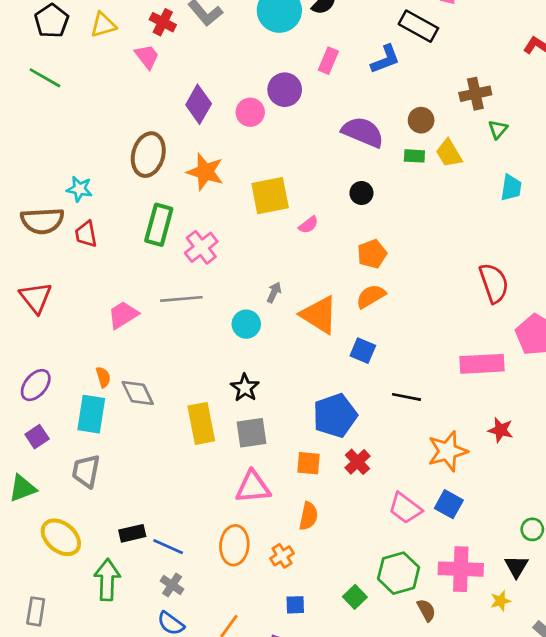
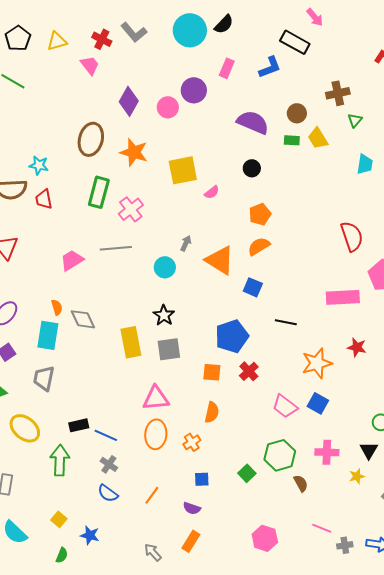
pink triangle: (253, 487) -> (156, 398), moved
pink cross: (461, 569) -> (327, 452), size x0.7

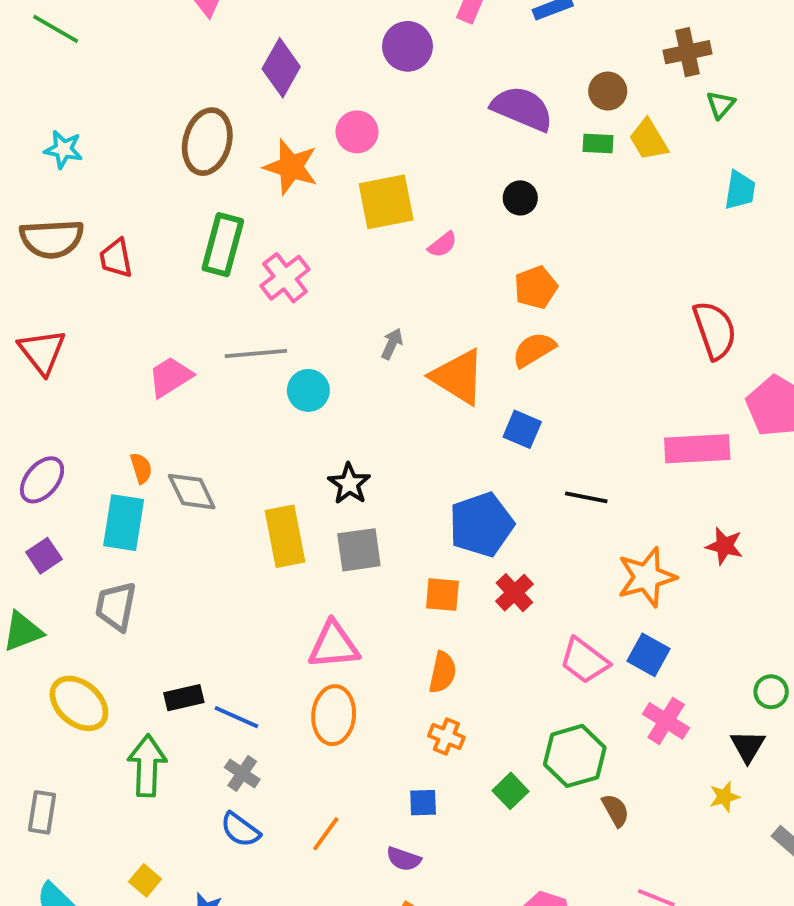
pink circle: (168, 107) -> (357, 132), moved
cyan star: (39, 165) -> (63, 149), moved
cyan circle: (165, 267) -> (308, 390), moved
orange cross: (192, 442) -> (446, 736), moved, turned -36
pink cross: (327, 452) -> (666, 721), moved, turned 30

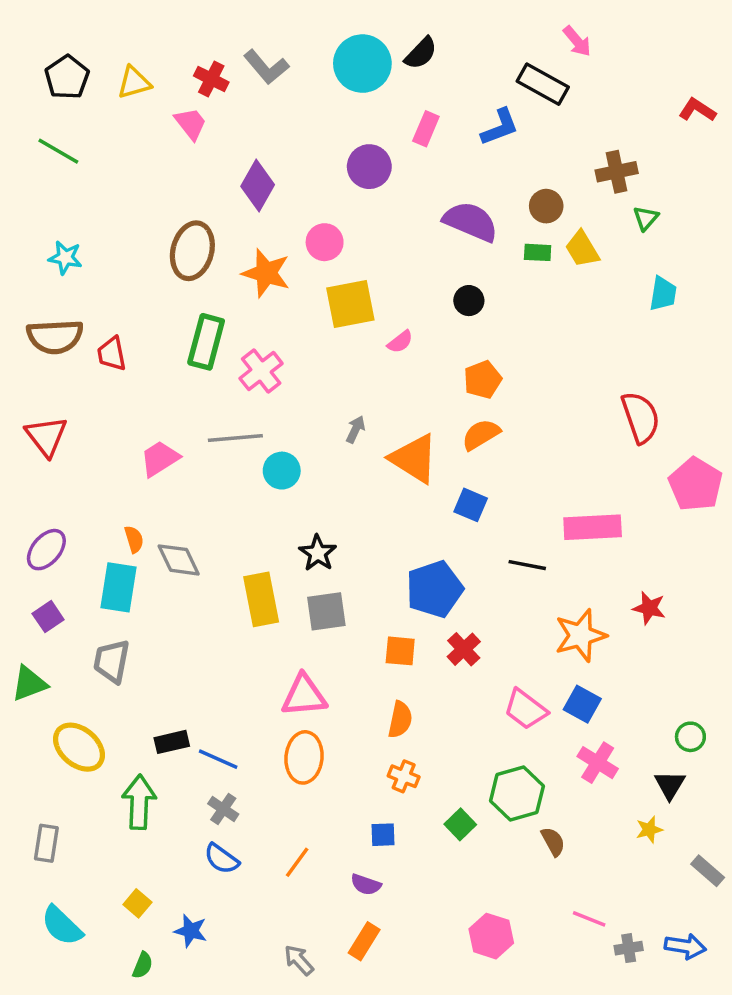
pink rectangle: (697, 449) -> (593, 527), moved

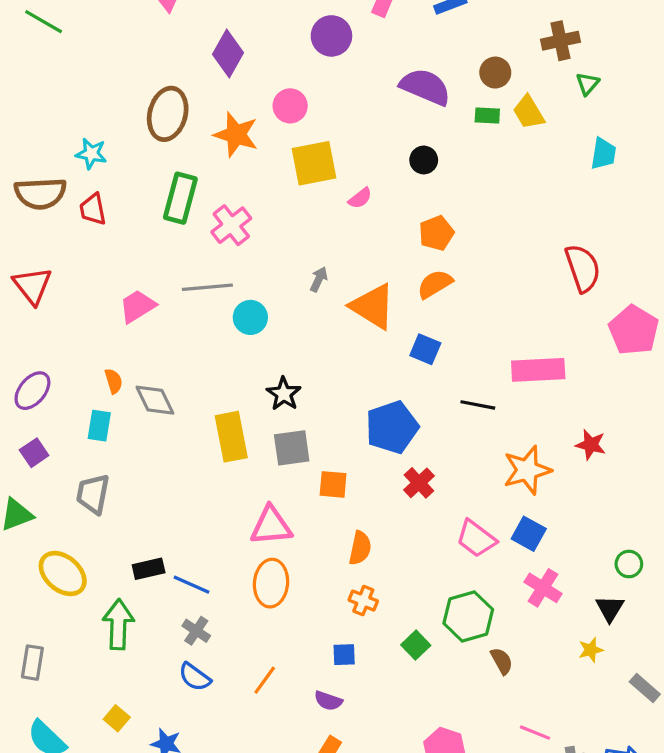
cyan star: (65, 258) -> (91, 154), moved
cyan rectangle: (119, 587) -> (99, 426), size x0.7
orange square: (400, 651) -> (333, 484), moved

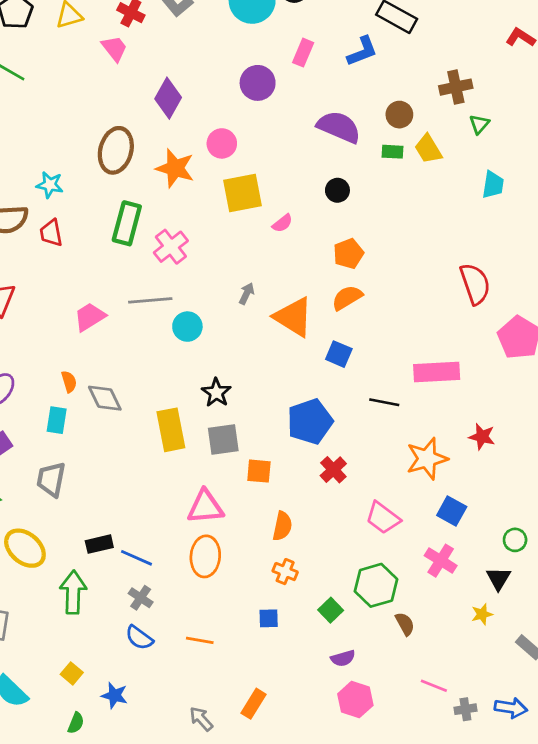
blue square: (529, 534) -> (452, 511), moved
orange line: (265, 680) -> (200, 640), turned 64
purple semicircle: (328, 701) -> (343, 658), moved, turned -35

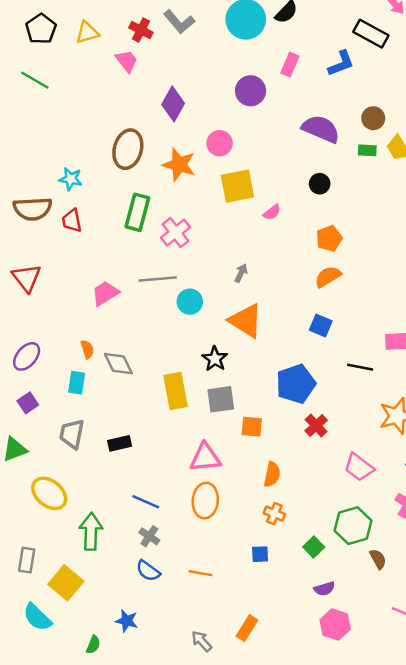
orange triangle: (293, 317) -> (246, 321), moved
black rectangle: (99, 544) -> (120, 443), moved
yellow square: (72, 673) -> (66, 583), moved, size x1.8

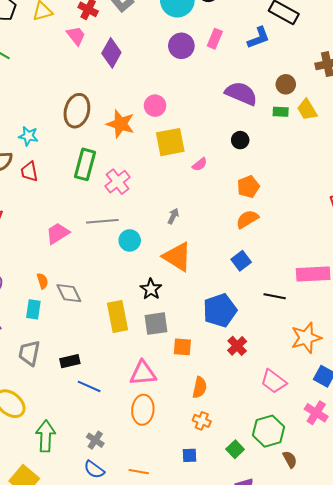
purple circle: (251, 91) -> (181, 46), moved
purple diamond: (173, 104) -> (111, 53), moved
blue square: (321, 325) -> (241, 261), turned 30
blue line: (146, 502) -> (89, 386), moved

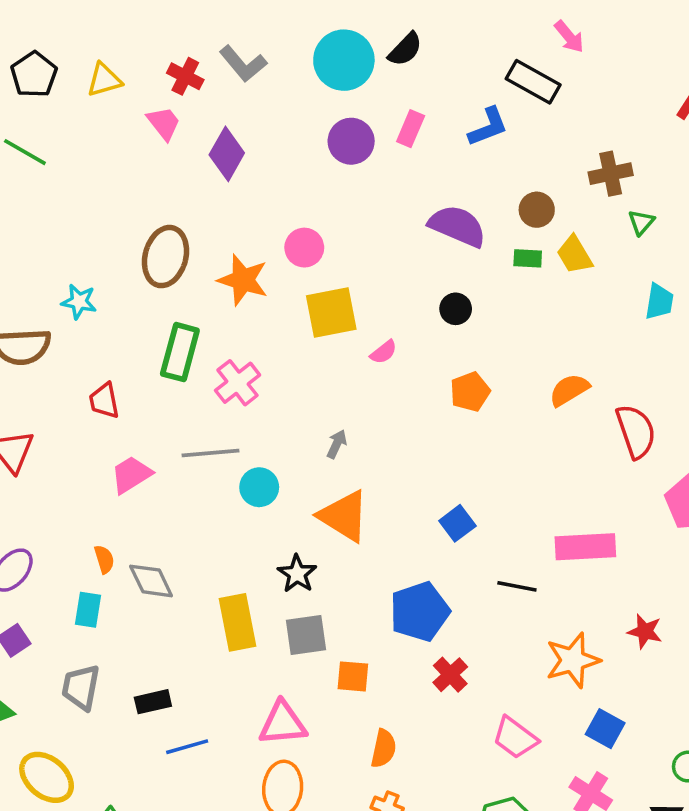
red trapezoid: (29, 172) -> (104, 401), moved
orange semicircle: (247, 219) -> (569, 390), moved
blue line: (89, 386) -> (187, 747), turned -40

